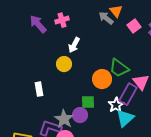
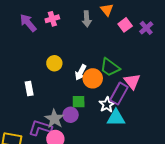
gray arrow: (106, 18) -> (87, 19), moved, turned -133
white arrow: (74, 45) -> (81, 72), moved
cyan triangle: (125, 118) -> (116, 118), turned 42

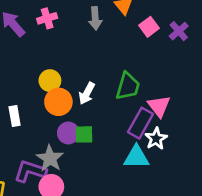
green trapezoid: (110, 67) -> (128, 86), turned -110
orange circle: (93, 78) -> (58, 102), moved
white star: (107, 105) -> (156, 139), moved
purple circle: (71, 115) -> (68, 133), moved

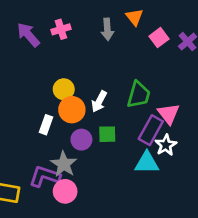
white rectangle: (15, 116) -> (46, 125), moved, turned 30
green square: (84, 134) -> (107, 134), moved

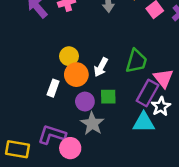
gray star: (64, 164) -> (92, 124), moved

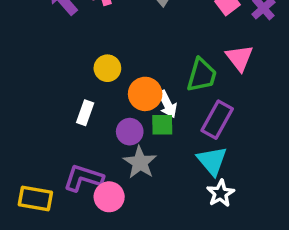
white arrow: (101, 67) -> (167, 104), moved, turned -54
orange circle: (76, 75) -> (145, 94), moved
pink triangle: (163, 78) -> (239, 58), moved
white star: (161, 106) -> (221, 193), moved
cyan triangle: (144, 122) -> (212, 161), turned 50

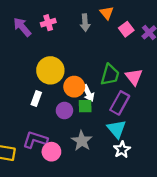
pink triangle: (239, 58) -> (134, 77), moved
yellow circle: (107, 68) -> (50, 70), size x1.6
gray star: (140, 162) -> (82, 141), moved

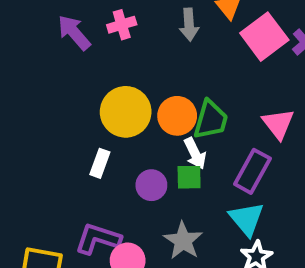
pink square: (126, 29) -> (264, 37), size x1.6
green trapezoid: (110, 75) -> (211, 120), moved
orange circle: (74, 87) -> (177, 116), moved

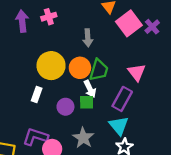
gray arrow: (189, 25) -> (88, 38), moved
purple arrow: (74, 33) -> (22, 21), turned 35

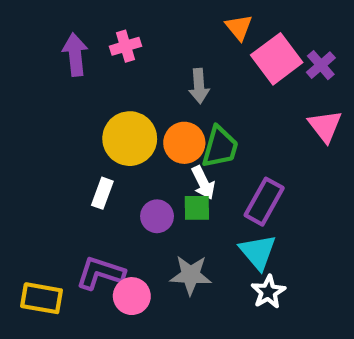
pink triangle: (137, 72) -> (325, 126), moved
gray star: (83, 138) -> (191, 275), turned -30

